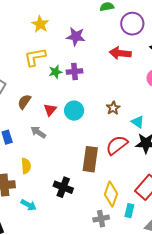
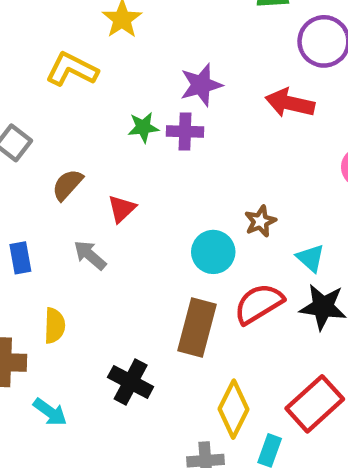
purple star: (76, 37) -> (201, 85), moved, turned -30
yellow L-shape: (35, 57) -> (72, 69), moved, turned 30
cyan circle: (74, 111) -> (213, 252), moved

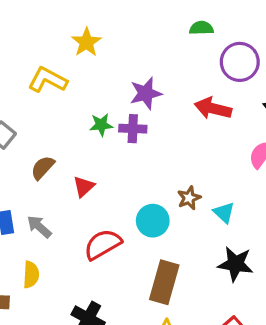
gray arrow: (90, 255) -> (39, 227), moved
cyan triangle: (310, 258) -> (224, 213), moved
red semicircle: (259, 304) -> (103, 244), moved
brown rectangle: (197, 328) -> (164, 282), moved

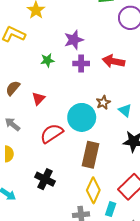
red arrow: (213, 108) -> (114, 61), moved
purple cross: (133, 129) -> (81, 63), moved
cyan circle: (153, 221) -> (82, 117), size x1.4

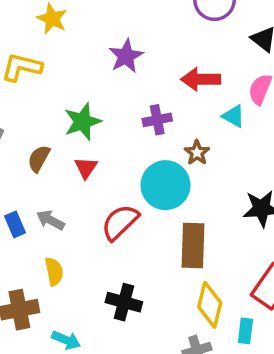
green star: (47, 60) -> (83, 122), moved, size x1.5
purple cross: (81, 63) -> (157, 120), moved
cyan triangle: (125, 110) -> (234, 116), moved

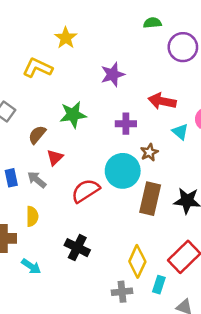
red triangle: (86, 168) -> (55, 157), moved
brown rectangle: (193, 246) -> (150, 199), moved

